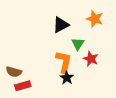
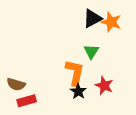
black triangle: (61, 25) -> (92, 18), moved
red star: (91, 59) -> (104, 85), moved

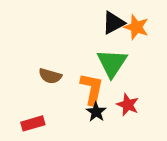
green triangle: (91, 51) -> (112, 63), size x1.6
brown semicircle: (16, 84) -> (50, 76), moved

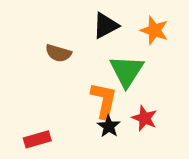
black triangle: (113, 23) -> (106, 26), moved
brown semicircle: (50, 76) -> (58, 53), moved

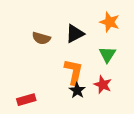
black triangle: (106, 26) -> (75, 34), moved
green triangle: (127, 71) -> (107, 54), moved, size x0.7

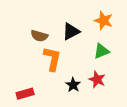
green triangle: (107, 54) -> (101, 51), turned 35
orange L-shape: (74, 72) -> (52, 59), moved

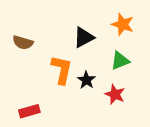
brown semicircle: (39, 36) -> (23, 43), moved
black star: (73, 85) -> (86, 80), moved

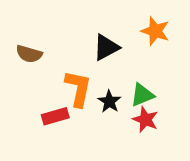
green triangle: (120, 61) -> (142, 95), moved
red rectangle: (29, 111) -> (55, 116), moved

